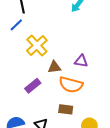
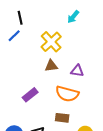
yellow cross: (37, 46) -> (51, 42), moved
brown triangle: (54, 67) -> (51, 66), moved

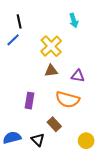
cyan arrow: (73, 17) -> (74, 20), turned -56
purple rectangle: (30, 95) -> (30, 101), turned -42
brown rectangle: (62, 118) -> (54, 124), moved, turned 40

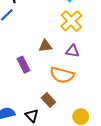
yellow cross: (51, 46) -> (71, 21), moved
purple rectangle: (30, 101) -> (24, 65), moved, turned -35

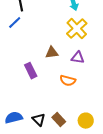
orange semicircle: (62, 75) -> (68, 81), size x0.7
brown rectangle: (48, 100) -> (59, 120), moved

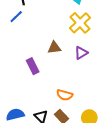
purple triangle: (78, 58) -> (81, 53), turned -40
orange semicircle: (68, 81) -> (65, 95), moved

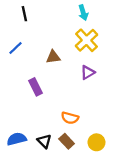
blue line: (16, 17) -> (16, 48), moved
brown triangle: (54, 48) -> (53, 57), moved

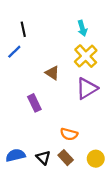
blue line: (16, 48) -> (14, 52), moved
brown triangle: (53, 57) -> (52, 73), turned 40
purple triangle: (88, 72) -> (87, 88), size x1.5

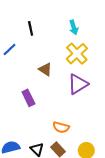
black line: (23, 29) -> (31, 28), moved

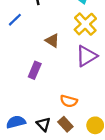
purple rectangle: (28, 98) -> (35, 70), turned 49

